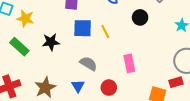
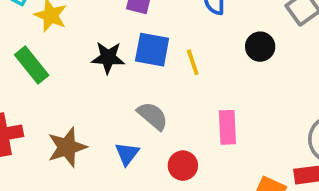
black star: (51, 42) -> (108, 58), moved

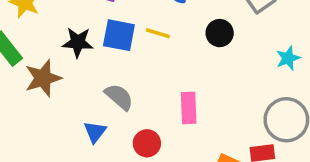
yellow line: (193, 62) -> (158, 33), moved, turned -55
brown star: (67, 147) -> (43, 78), moved

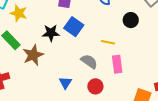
yellow line: (158, 33) -> (108, 42), moved
blue square: (119, 35) -> (74, 27), turned 30
gray semicircle: (119, 97) -> (89, 61), moved

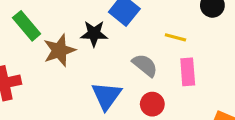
black star: (51, 33) -> (94, 34), moved
blue triangle: (65, 83) -> (106, 96), size x1.5

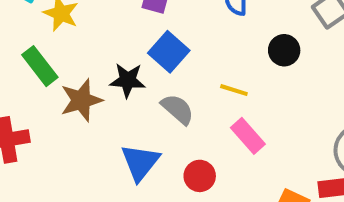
gray semicircle: (145, 65) -> (178, 109), moved
pink rectangle: (188, 72) -> (248, 136), turned -40

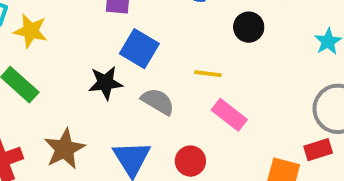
brown star: (81, 100) -> (65, 149), moved

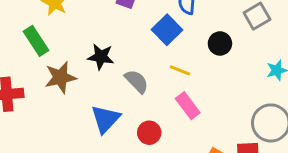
blue square: (139, 49) -> (167, 30), moved
brown star: (65, 149) -> (60, 77), moved

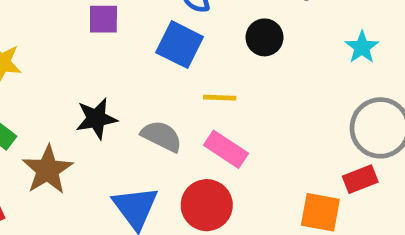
pink rectangle: (188, 106) -> (226, 149), moved
red circle: (149, 133) -> (207, 205), size x1.4

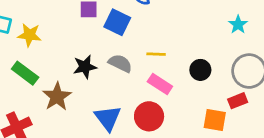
black circle: (264, 37) -> (200, 70), moved
blue square: (180, 45) -> (117, 22), moved
gray semicircle: (162, 136) -> (120, 63), moved

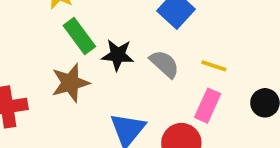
green rectangle: (25, 73) -> (79, 36), moved
pink rectangle: (160, 84) -> (208, 106), turned 65

